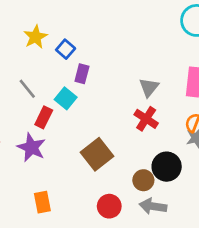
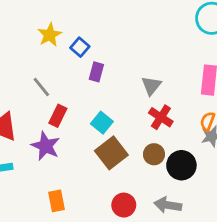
gray triangle: (149, 87) -> (151, 86), moved
cyan square: (66, 98) -> (102, 123), moved
brown circle: (143, 180) -> (154, 154), moved

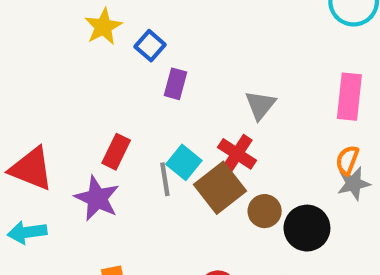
gray line: (41, 87) -> (165, 179), moved, turned 30
red cross: (161, 117) -> (237, 154), moved
brown square: (111, 153) -> (220, 188), moved

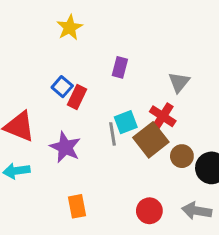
blue square: (150, 46) -> (62, 87), moved
red rectangle: (116, 152) -> (77, 97), moved
cyan square: (184, 162) -> (126, 122), turned 30

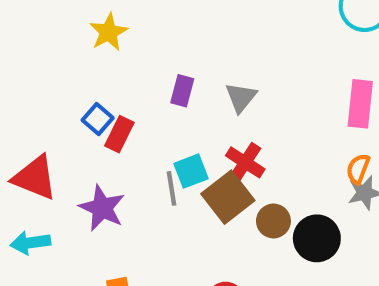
gray triangle: (179, 82) -> (241, 97), moved

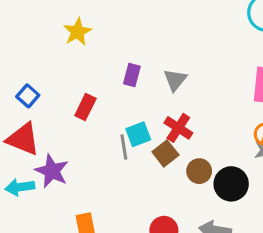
blue square: (98, 119) -> (28, 96), moved
brown square: (228, 197) -> (165, 153), size x0.7
purple star: (102, 208) -> (52, 171), moved

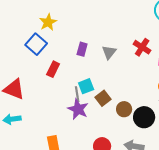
blue square: (28, 96) -> (36, 44), moved, size x1.5
red cross: (178, 128) -> (142, 47), moved
purple star: (52, 171) -> (78, 109), moved

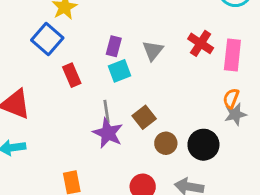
red rectangle: (53, 69) -> (72, 75), turned -49
cyan square: (86, 86) -> (120, 71), moved
brown circle: (124, 109) -> (166, 143), moved

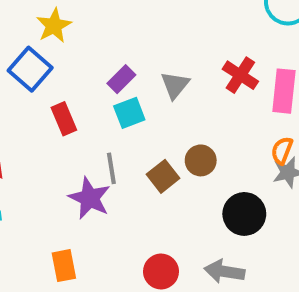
purple rectangle: (114, 46) -> (121, 79), turned 30
purple star: (108, 133) -> (90, 198), moved
brown circle: (166, 143) -> (201, 160), moved

